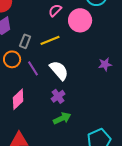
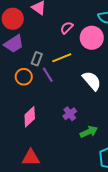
purple line: (33, 68) -> (48, 75), moved
white semicircle: (59, 70) -> (92, 81), moved
green arrow: (62, 118) -> (89, 132), moved

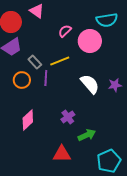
gray rectangle: (37, 59) -> (35, 62), turned -64
purple line: (48, 75) -> (46, 78), turned 35
red triangle: (31, 158) -> (62, 154), moved

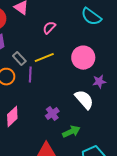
cyan semicircle: (107, 20) -> (91, 17), turned 45
pink circle: (90, 41) -> (83, 58), moved
white semicircle: (90, 84) -> (84, 100), moved

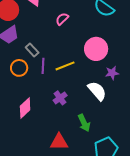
yellow line: (44, 58) -> (65, 66), moved
purple cross: (52, 114) -> (60, 98), moved
green arrow: (71, 132) -> (84, 123), turned 90

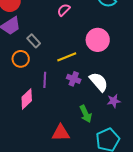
purple line: (43, 66) -> (45, 80), moved
purple star: (112, 73) -> (114, 101), moved
purple cross: (60, 98) -> (74, 79), moved, turned -32

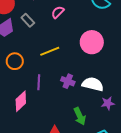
gray rectangle: (34, 41) -> (28, 20), moved
yellow line: (67, 57) -> (50, 51), moved
white semicircle: (99, 82) -> (93, 84), turned -35

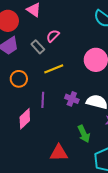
pink semicircle: (58, 12) -> (53, 36), moved
gray rectangle: (28, 20) -> (38, 47), moved

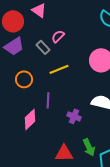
purple cross: (72, 99) -> (74, 116), moved
green arrow: (84, 134) -> (89, 147), moved

